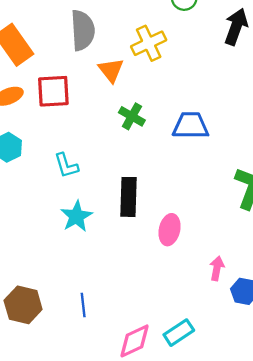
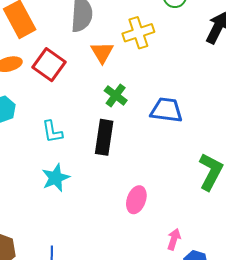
red square: (53, 91) -> (49, 65), turned 32
black rectangle: (129, 197) -> (104, 137), moved

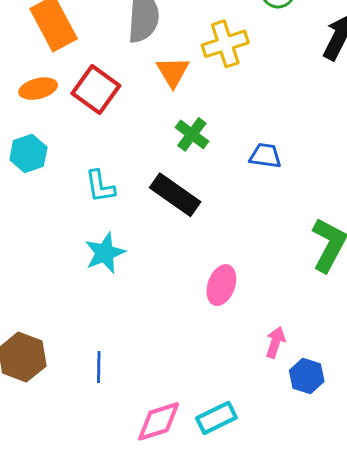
blue trapezoid: (166, 110) -> (265, 156), size x0.7
black rectangle: (104, 137) -> (175, 195), turned -64

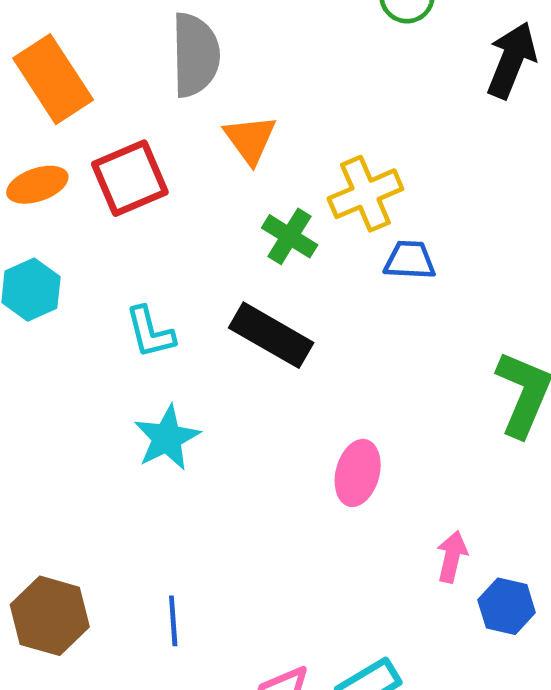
yellow cross: (225, 44) -> (365, 194), moved
red square: (96, 89) -> (130, 178), turned 36

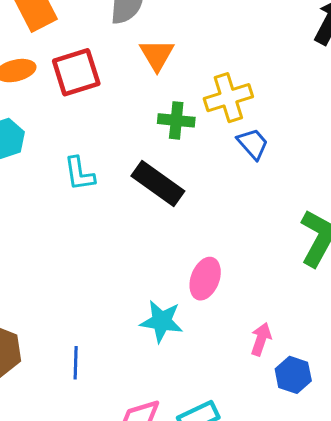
green cross: (290, 236) -> (176, 120), turned -32
blue trapezoid: (410, 260) -> (253, 144), turned 40
cyan star: (167, 438) -> (162, 321), moved, turned 30

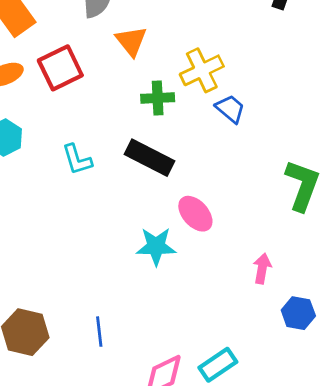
pink ellipse: (205, 279) -> (195, 214), moved, turned -54
cyan star: (162, 321) -> (156, 246), moved
pink arrow: (261, 339) -> (262, 269), moved

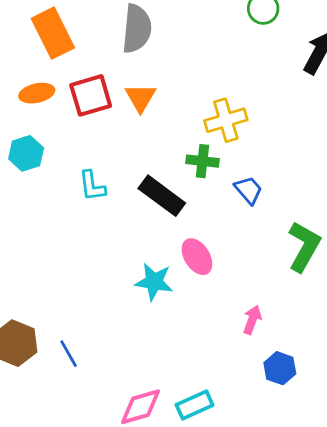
orange triangle: (131, 41) -> (140, 98), moved
green cross: (158, 98) -> (202, 161), moved
blue trapezoid: (230, 109) -> (248, 190), moved
blue line: (99, 332) -> (69, 354), moved, turned -32

